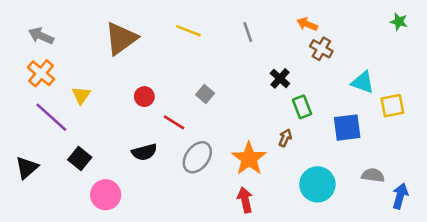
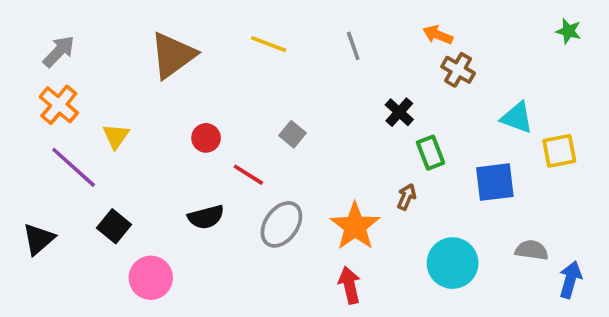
gray arrow: (41, 36) -> (59, 51), turned 110

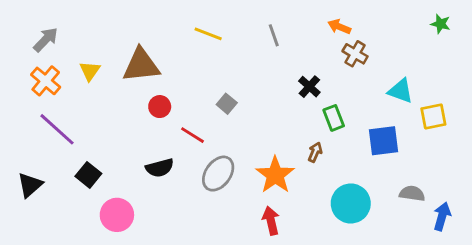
brown triangle: (173, 55) -> (141, 65), moved, turned 30
yellow triangle: (116, 136) -> (90, 71), moved

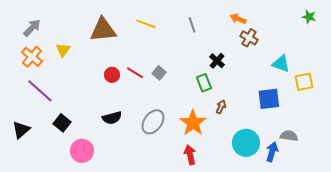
brown triangle: (141, 65) -> (103, 30), moved
green rectangle: (334, 118) -> (204, 83), moved
red line: (192, 135) -> (135, 73), moved
blue arrow: (442, 216) -> (272, 152), moved

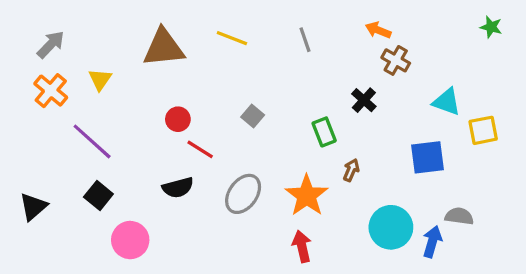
black cross: (217, 61) -> (364, 100), moved
red line: (135, 73) -> (200, 149), moved
purple line: (40, 91) -> (92, 141), moved

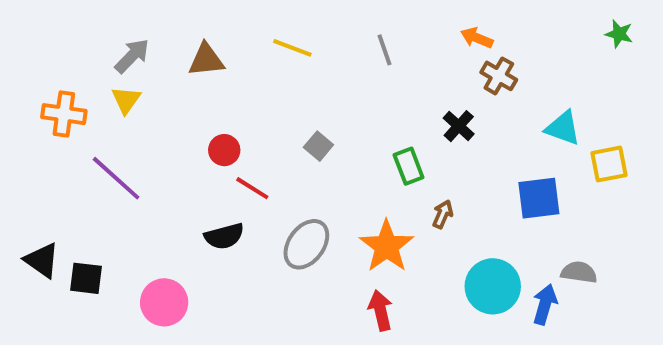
gray arrow: (51, 45) -> (132, 56), moved
brown triangle: (164, 48) -> (206, 60), size x0.7
orange cross: (51, 91) -> (64, 114), turned -32
black square: (98, 196) -> (86, 278), moved, turned -32
black triangle: (33, 207) -> (42, 260), turned -44

